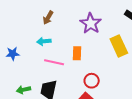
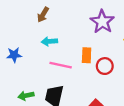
brown arrow: (48, 18) -> (43, 15), moved
red circle: (92, 81) -> (105, 66), moved

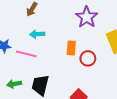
pink line: (61, 65) -> (26, 54), moved

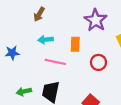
orange rectangle: (71, 48) -> (75, 44), moved
pink line: (26, 54) -> (55, 62), moved

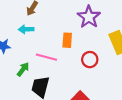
cyan arrow: (46, 40) -> (26, 29), moved
green arrow: (24, 92) -> (23, 69), moved, turned 136

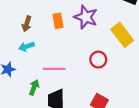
orange rectangle: (67, 40) -> (58, 21), moved

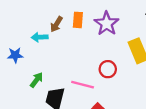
brown arrow: (27, 24) -> (56, 24), moved
pink line: (54, 69) -> (83, 85), moved

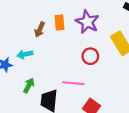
cyan arrow: (40, 37) -> (25, 54), moved
red circle: (108, 69) -> (90, 56), moved

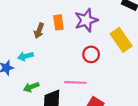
purple star: (87, 22) -> (86, 20), turned 30
green arrow: (29, 85) -> (31, 87), turned -136

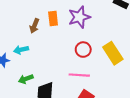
yellow rectangle: (121, 40) -> (113, 53), moved
pink line: (75, 82) -> (79, 75), moved

